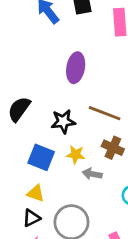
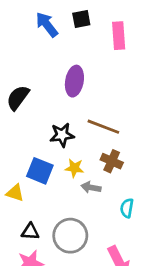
black semicircle: (19, 109) -> (18, 98), moved
yellow triangle: (36, 193) -> (15, 193), moved
black triangle: (31, 218) -> (30, 232), turned 30

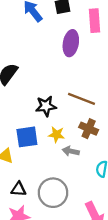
purple ellipse: (74, 81) -> (71, 43), moved
blue square: (40, 171) -> (27, 137), turned -30

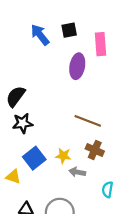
black star: (46, 106) -> (23, 123), moved
blue square: (27, 137) -> (34, 158), turned -30

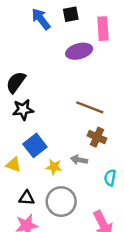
purple ellipse: (77, 66) -> (79, 51), turned 65
yellow star: (63, 156) -> (54, 167), moved

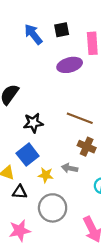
black star: (23, 110) -> (33, 123), moved
black triangle: (27, 198) -> (20, 192), moved

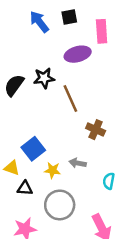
brown line: (80, 118) -> (70, 98), moved, turned 45
black star: (33, 123) -> (44, 78), moved
brown cross: (87, 147) -> (96, 130), moved

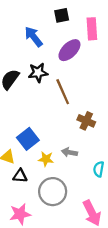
blue arrow: (39, 22) -> (34, 37), moved
purple ellipse: (78, 54) -> (69, 50), turned -30

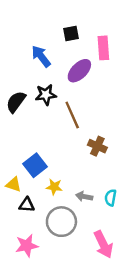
gray arrow: (69, 152) -> (84, 196), moved

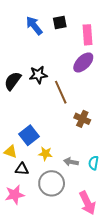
blue arrow: (41, 56) -> (34, 26), moved
purple ellipse: (79, 71) -> (83, 62), moved
pink star: (27, 246) -> (15, 195), moved

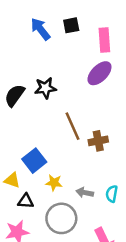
brown line: (61, 92) -> (72, 126), moved
brown cross: (82, 119) -> (98, 141), turned -35

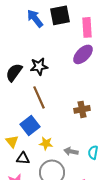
black square: (71, 25) -> (60, 15), size x1.5
brown line: (72, 126) -> (39, 97), moved
yellow triangle: (12, 180) -> (12, 141), turned 32

